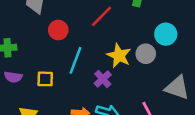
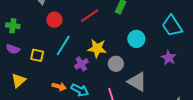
gray circle: (146, 54) -> (116, 64), moved
yellow star: (119, 56) -> (97, 48), turned -30

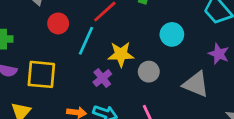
cyan line: (63, 46) -> (86, 41), moved
yellow square: (37, 55) -> (41, 74), size x1.6
gray triangle: (137, 82) -> (196, 84), moved

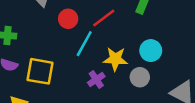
red circle: (58, 23) -> (68, 19), moved
cyan circle: (172, 34) -> (151, 51), moved

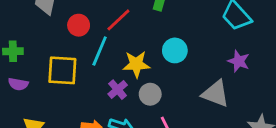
yellow square: (40, 71) -> (62, 70), moved
gray circle: (140, 77) -> (150, 94), moved

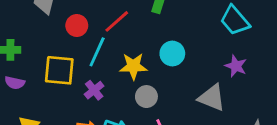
purple cross: (118, 90) -> (94, 90), moved

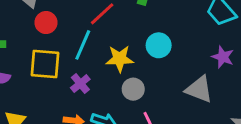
red circle: (77, 26) -> (46, 23), moved

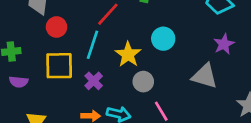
purple star: (223, 57) -> (224, 44), turned 30
yellow star: (120, 59) -> (128, 54), turned -30

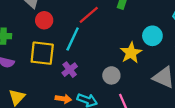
cyan circle: (163, 39) -> (152, 36), moved
yellow star: (128, 54) -> (131, 53), moved

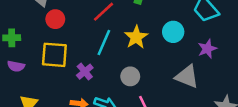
cyan line: (73, 39) -> (104, 42), moved
yellow star: (131, 53) -> (136, 37), moved

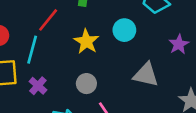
cyan line: (104, 42) -> (32, 50), moved
purple star: (207, 49) -> (179, 44), moved

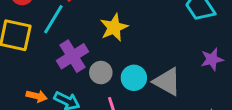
cyan circle: (124, 30) -> (134, 78), moved
purple cross: (38, 86) -> (73, 56), moved, size x1.5

